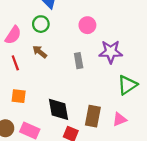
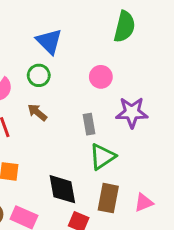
green triangle: (127, 85) -> (102, 157), moved

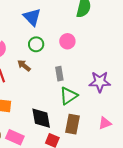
green circle: (39, 75) -> (36, 44), moved
purple star: (132, 112) -> (100, 82), moved
pink triangle: (144, 203) -> (105, 123), moved

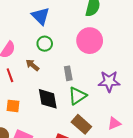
pink circle: (67, 41) -> (90, 41), moved, size x1.6
black diamond: (41, 118) -> (48, 99), moved
brown rectangle: (72, 124) -> (81, 124), turned -60

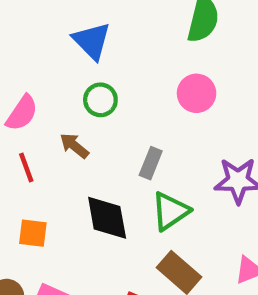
pink circle: (90, 41) -> (197, 93), size x0.7
gray rectangle: (68, 73) -> (151, 163), turned 32

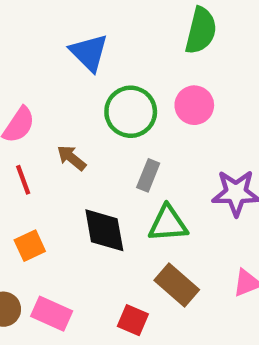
green circle: (100, 100) -> (131, 112), moved, size x1.5
green triangle: (170, 211) -> (168, 224), turned 30
orange square: (33, 233) -> (30, 246), turned -32

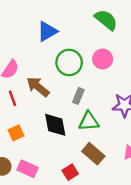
green semicircle: (201, 31) -> (106, 20), turned -65
blue triangle: (89, 53) -> (47, 31), turned 45
brown arrow: (71, 158) -> (38, 87), size x1.5
red square: (133, 320) -> (70, 172), turned 35

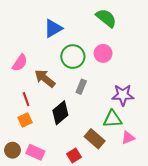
red line: (13, 98) -> (26, 99), moved
green triangle: (89, 121) -> (112, 119), moved
black diamond: (55, 125) -> (60, 113), turned 60

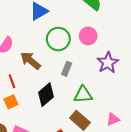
purple star: (123, 95) -> (108, 63), moved, turned -30
green triangle: (112, 119) -> (83, 95), moved

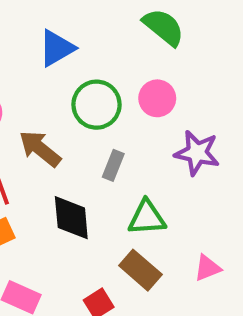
purple star: (108, 63) -> (197, 153), turned -30
black diamond: (46, 95) -> (71, 218), turned -55

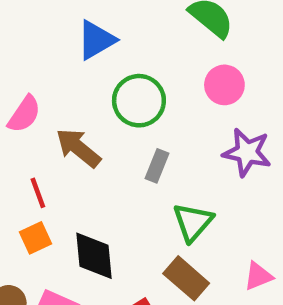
pink circle: (157, 98) -> (224, 85), moved
black diamond: (71, 218) -> (94, 256), moved
green triangle: (147, 218) -> (193, 222), turned -45

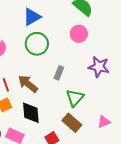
pink circle: (224, 85) -> (79, 34), moved
green circle: (139, 101) -> (37, 44), moved
brown arrow: (78, 148) -> (28, 84), moved

